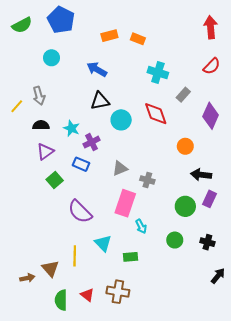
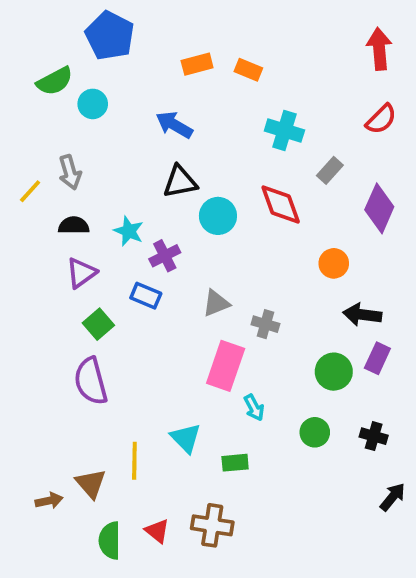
green semicircle: (22, 25) -> (55, 81), moved
purple semicircle: (80, 212) -> (91, 381), moved, turned 30

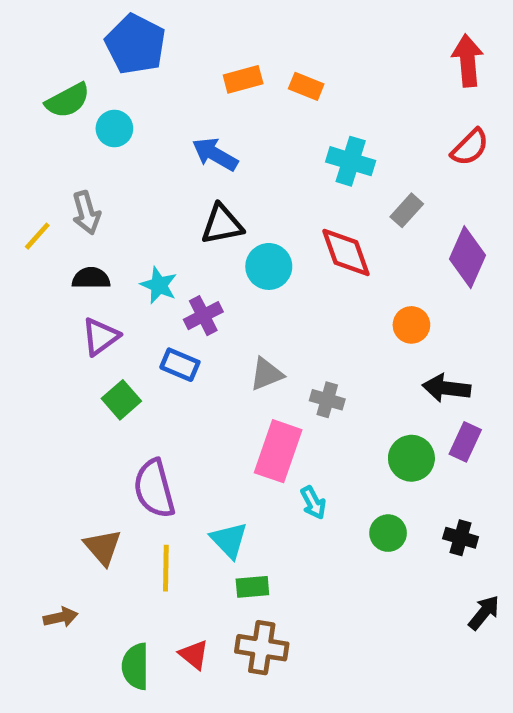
purple semicircle: (91, 381) -> (154, 489), moved
green rectangle: (235, 463) -> (252, 587), moved
brown triangle: (91, 484) -> (103, 547), moved

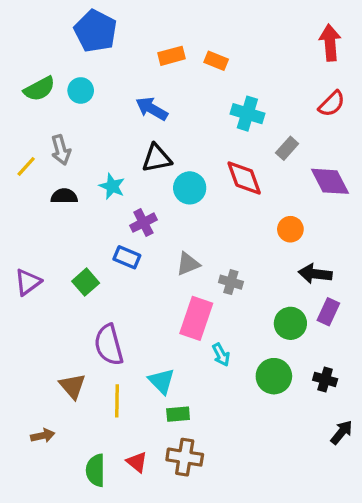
green semicircle: (68, 100) -> (39, 89), moved
purple diamond: (468, 257) -> (330, 181), turned -51
cyan star: (159, 285) -> (112, 186), moved
purple triangle: (100, 337) -> (28, 282), moved
green circle: (388, 533) -> (274, 376), size x1.4

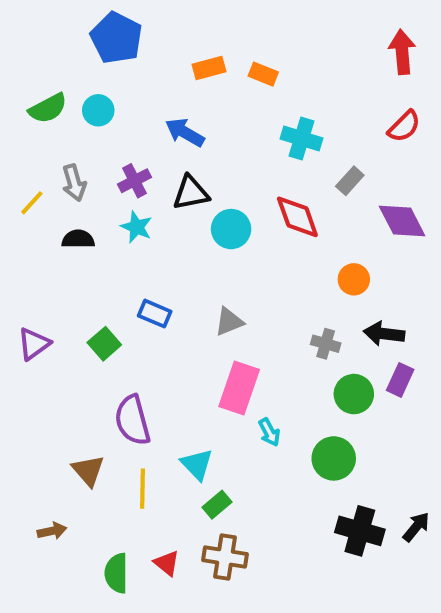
purple cross: (143, 223) -> (134, 181), moved
gray cross: (231, 282) -> (326, 344), moved
black cross: (325, 379) -> (360, 531), moved, size x1.6
green rectangle: (178, 414) -> (217, 505), turned -35

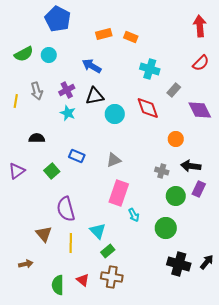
yellow line: (32, 203) -> (16, 101), turned -32
black semicircle: (78, 239) -> (37, 138), moved

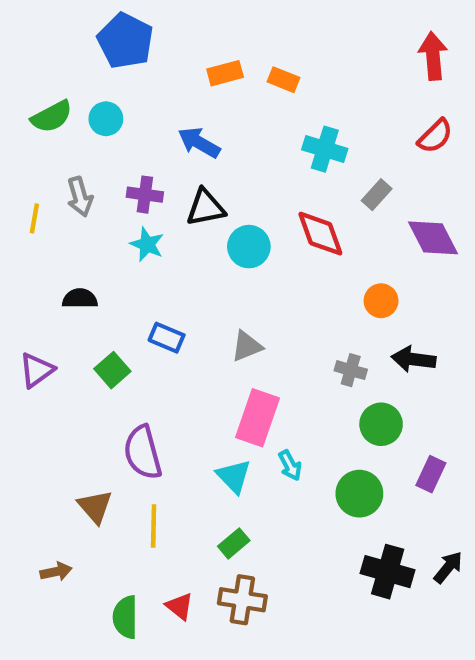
purple cross: (67, 90) -> (145, 195), turned 35
purple rectangle: (199, 189) -> (431, 474), moved
cyan triangle: (98, 231) -> (234, 476), moved

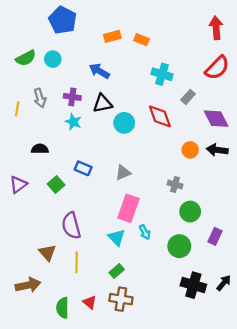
red semicircle: (435, 136) -> (217, 68), size x1.4
black arrow: (414, 359) -> (217, 150), moved
brown arrow: (56, 572) -> (28, 285), size x1.6

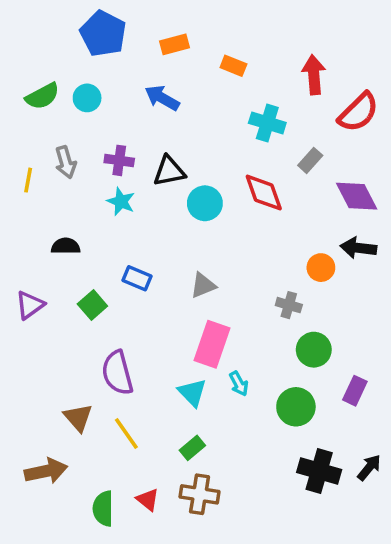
red arrow: (216, 28) -> (314, 75), moved
orange rectangle: (112, 36) -> (175, 44), moved
blue arrow: (99, 71) -> (162, 98), moved
orange circle: (190, 150) -> (321, 268), moved
yellow line: (77, 262) -> (126, 434), turned -36

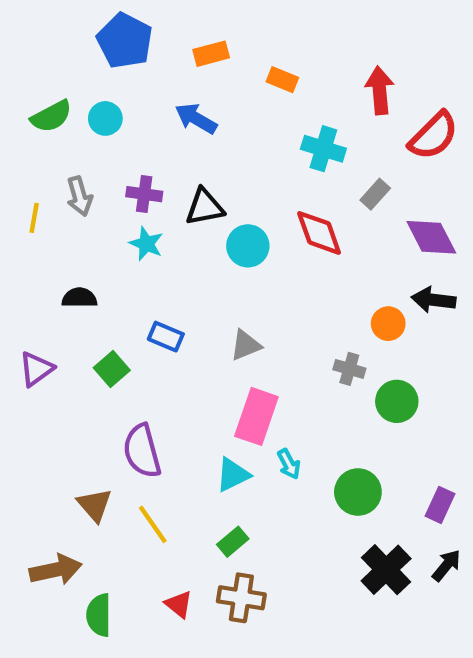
green circle: (314, 350) -> (397, 401), moved
purple rectangle: (355, 391) -> (440, 505), moved
cyan triangle: (192, 393) -> (233, 475), turned 48
black cross: (319, 471) -> (386, 570), turned 30
green semicircle: (103, 509) -> (99, 615), moved

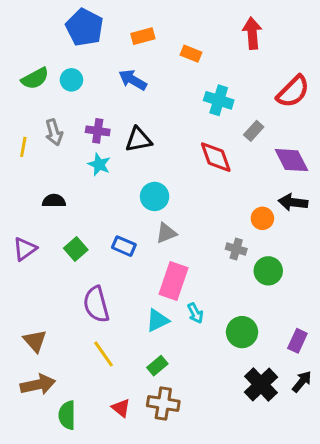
red arrow: (380, 90) -> (252, 33), moved
cyan circle: (248, 246) -> (155, 196), moved
blue rectangle: (166, 337) -> (124, 246), moved
brown triangle: (95, 505) -> (35, 341), moved

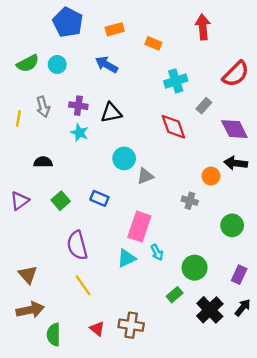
cyan cross: (219, 100) -> (176, 81), turned -35
gray triangle: (166, 233) -> (145, 176), moved
green circle: (268, 271) -> (232, 225), moved
green rectangle: (157, 366) -> (175, 295), moved

